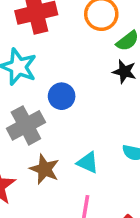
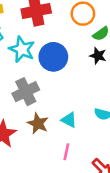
blue circle: (62, 96) -> (53, 57), moved, size x1.5

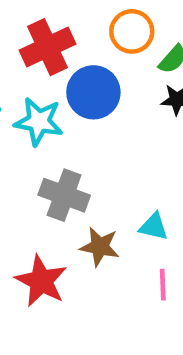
blue circle: (53, 57) -> (93, 92), moved
gray cross: (26, 92) -> (64, 195), turned -30

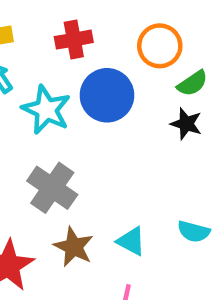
red cross: (47, 47) -> (74, 40), size x0.7

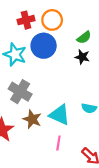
orange circle: (160, 46) -> (52, 20), moved
cyan triangle: (131, 241) -> (59, 115), size x1.5

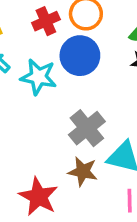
gray cross: (20, 92) -> (87, 128), moved, turned 30

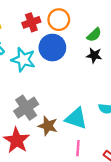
gray cross: (87, 128) -> (26, 108), moved

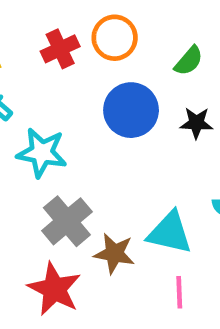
blue circle: (52, 48) -> (131, 110), moved
black star: (94, 55) -> (196, 123), moved
cyan star: (23, 60) -> (42, 153), moved

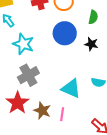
green semicircle: (189, 61) -> (93, 17), turned -40
brown star: (114, 253) -> (42, 111), moved
pink line: (179, 292) -> (62, 114), moved

